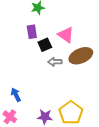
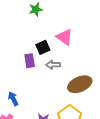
purple rectangle: (32, 32) -> (30, 61), moved
brown ellipse: (81, 56) -> (80, 84), moved

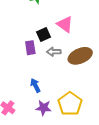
brown ellipse: (80, 84) -> (80, 56), moved
blue arrow: (13, 99) -> (35, 85), moved

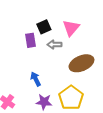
pink triangle: (65, 24) -> (71, 28), moved, turned 36
brown ellipse: (80, 56) -> (81, 63), moved

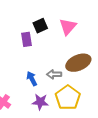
gray arrow: (54, 45) -> (54, 74), moved

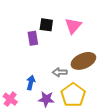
black square: (40, 26) -> (46, 25), turned 32
blue arrow: (32, 79) -> (31, 83), moved, turned 40

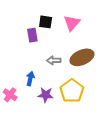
gray arrow: (60, 72) -> (54, 60), moved

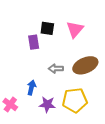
yellow pentagon: (72, 91) -> (75, 100), turned 30

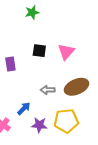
purple rectangle: (34, 42) -> (10, 64), moved
blue arrow: (31, 88) -> (24, 108), turned 32

